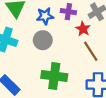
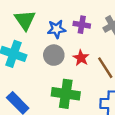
red star: (83, 29) -> (81, 58), moved

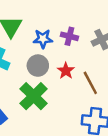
green cross: (66, 94) -> (34, 96), moved, turned 32

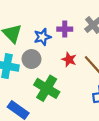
gray circle: (38, 66) -> (32, 59), moved

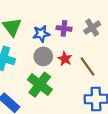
gray circle: (32, 59) -> (43, 56), moved

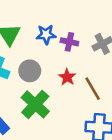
blue star: (41, 34) -> (46, 34), moved
gray circle: (43, 56) -> (30, 71), moved

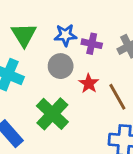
gray circle: (30, 71) -> (61, 66), moved

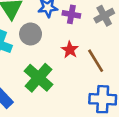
gray circle: (61, 66) -> (31, 34), moved

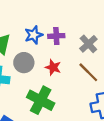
gray cross: (104, 16) -> (88, 44), moved
red star: (70, 50) -> (53, 67), moved

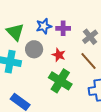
green cross: (41, 100) -> (60, 81), moved

